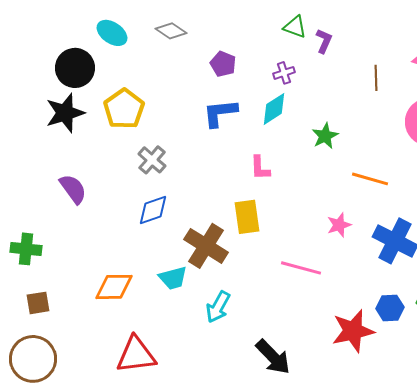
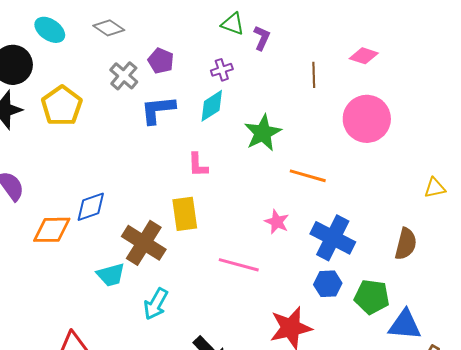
green star: (325, 136) -> (263, 133), size x1.4
gray cross: (152, 160) -> (124, 76), moved
pink star: (339, 225) -> (277, 222), turned -30
orange diamond: (114, 287) -> (52, 230), moved
blue hexagon: (390, 308) -> (328, 284), moved

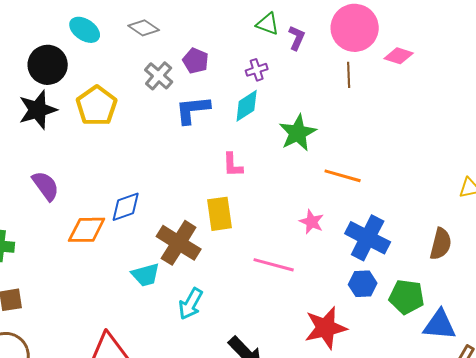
pink circle: (367, 119) -> (355, 28), moved

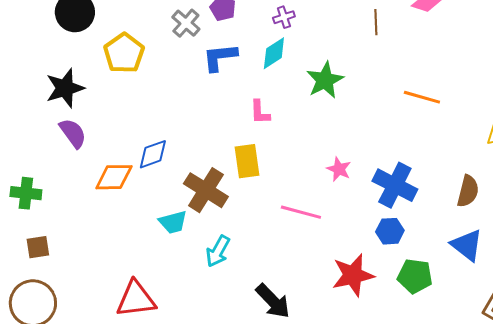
black star: (38, 110) -> (65, 88), moved
orange line: (343, 176) -> (422, 97), moved
green pentagon: (407, 297) -> (415, 276), moved
blue triangle: (440, 325) -> (467, 245), moved, turned 33

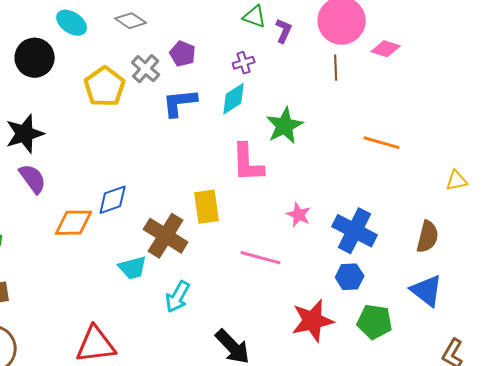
yellow pentagon: (124, 53) -> (105, 87), moved
pink L-shape: (260, 112) -> (248, 163), moved, size x1.6

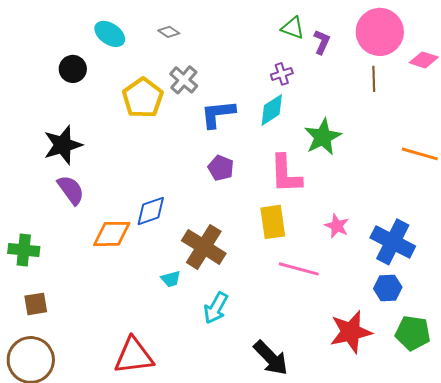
gray diamond: (131, 21) -> (169, 32), size x0.7
purple pentagon: (183, 54) -> (221, 168), moved
black circle: (35, 58) -> (73, 69), size x0.7
yellow rectangle: (207, 207) -> (273, 222), moved
cyan trapezoid: (133, 268) -> (171, 279), size x0.7

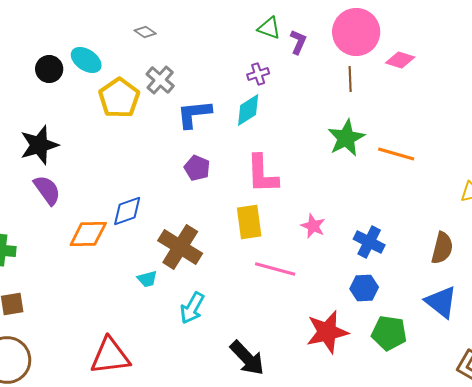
cyan ellipse: (110, 34) -> (86, 60), moved
green star: (323, 137) -> (346, 138), moved
blue cross: (393, 242) -> (369, 242), size x0.7

